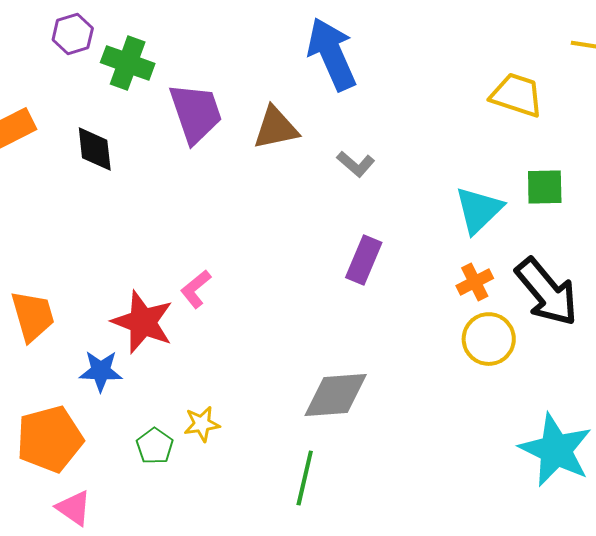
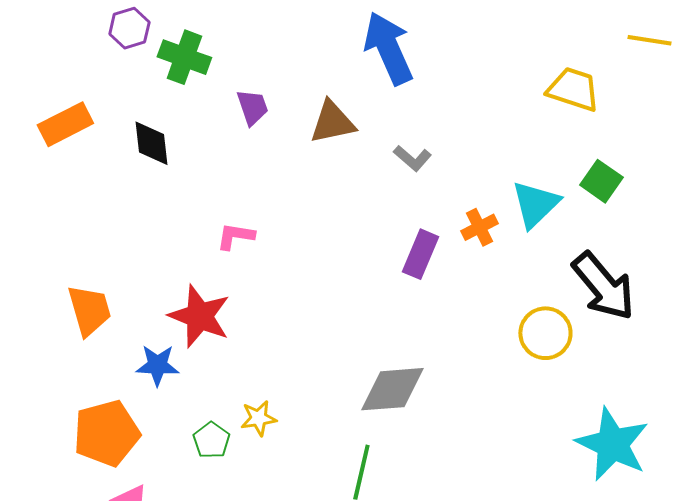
purple trapezoid: (196, 113) -> (252, 107), size x0.6
green square: (545, 187) -> (601, 181), turned 36
orange cross: (475, 282) -> (479, 227), moved
pink L-shape: (196, 289) -> (235, 236), moved, turned 48

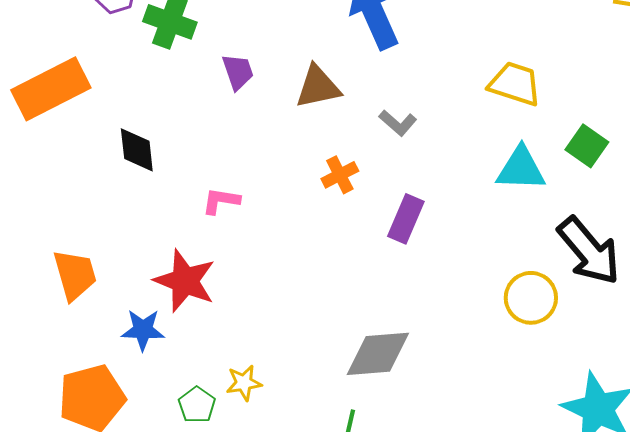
yellow trapezoid: (573, 89) -> (515, 84), moved
orange rectangle: (65, 124) -> (51, 89), size x1.4
black diamond: (151, 143) -> (137, 150), moved
cyan triangle: (535, 204) -> (521, 169), turned 46
orange cross: (479, 227) -> (340, 175), moved

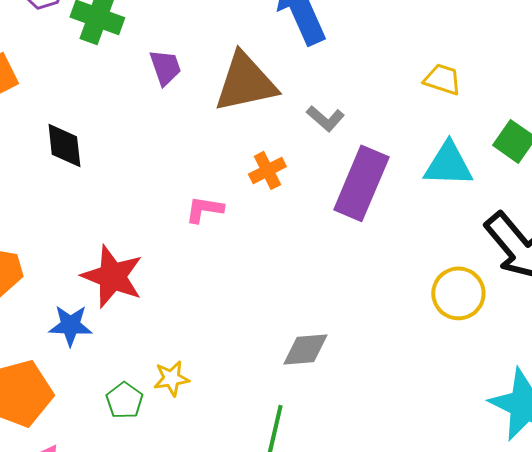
yellow trapezoid: (515, 84) -> (442, 79), size x0.7
brown triangle: (318, 87) -> (245, 82), size x1.4
pink L-shape: (221, 201) -> (204, 209), moved
purple rectangle: (406, 219) -> (361, 183), moved, size x1.5
gray diamond: (378, 354) -> (305, 349), size x0.7

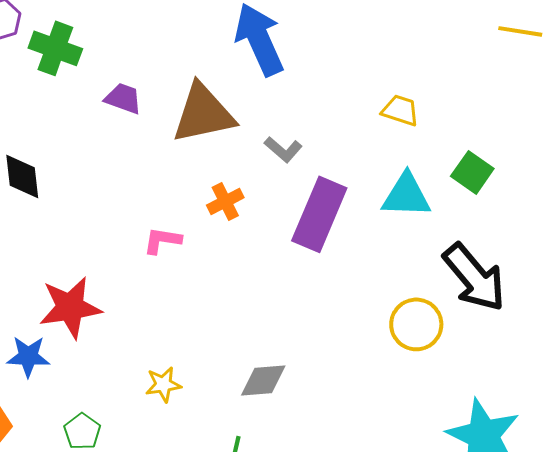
purple trapezoid: (165, 67) -> (123, 98), turned -51
red star: (112, 276) -> (70, 307), turned -30
yellow star: (171, 378) -> (163, 384), moved

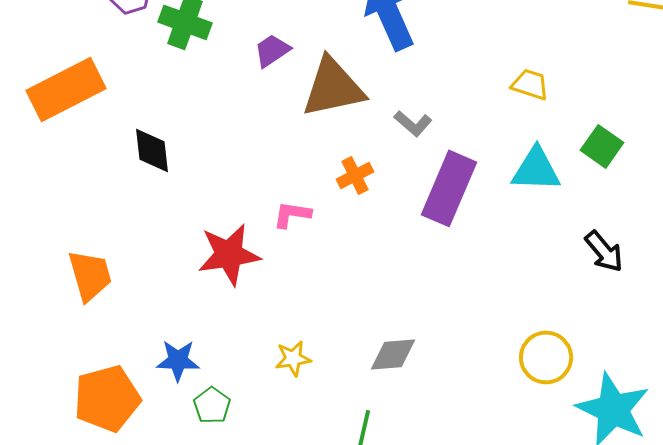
purple trapezoid: (123, 98) -> (272, 50), moved, turned -54
black arrow: (474, 277) -> (604, 251), size x0.6
red star: (70, 307) -> (229, 254), moved
yellow circle: (416, 324) -> (546, 357), moved
blue star: (28, 356) -> (178, 360), moved

